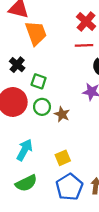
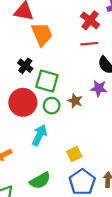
green square: (39, 81) -> (47, 81), size x1.5
brown star: (62, 114) -> (75, 101), moved
cyan arrow: (25, 150) -> (39, 135), moved

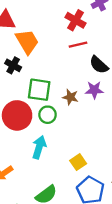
black cross: (25, 66) -> (13, 65), moved
brown star: (75, 101) -> (70, 97), moved

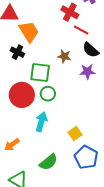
red line: (78, 45) -> (81, 30), moved, turned 42
brown star: (70, 97) -> (64, 56), moved

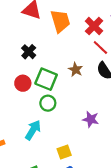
orange trapezoid: (29, 32) -> (60, 21), moved
purple star: (87, 72) -> (91, 119), moved
red circle: (22, 95) -> (23, 83), moved, size x0.6

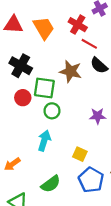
black cross: (29, 52) -> (21, 66), size x1.5
brown star: (76, 70) -> (71, 71), size x1.5
yellow square: (64, 152) -> (80, 154), turned -32

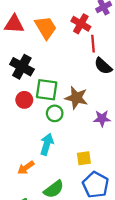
red line: (89, 44) -> (93, 44), turned 56
brown star: (71, 71) -> (76, 98), moved
yellow square: (80, 154) -> (84, 158), turned -32
orange arrow: (12, 164) -> (26, 168), moved

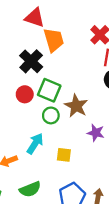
orange trapezoid: (46, 28) -> (54, 40), moved
yellow square: (84, 158) -> (64, 155), moved

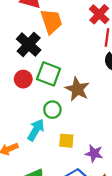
green circle: (51, 115) -> (52, 110), moved
purple star: (96, 133) -> (94, 153), moved

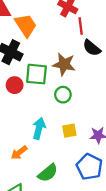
brown star: (77, 89) -> (64, 64), moved
green circle: (52, 110) -> (63, 95), moved

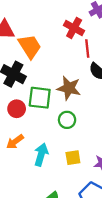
orange arrow: (19, 153) -> (15, 142), moved

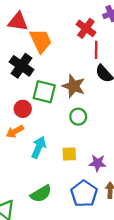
red circle: (17, 109) -> (23, 109), moved
green circle: (67, 120) -> (78, 117), moved

